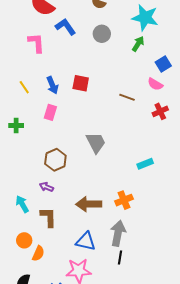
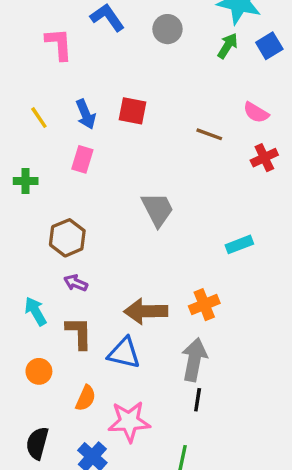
blue square: (163, 64) -> (269, 46), moved
brown hexagon: (55, 160) -> (67, 238), moved
blue triangle: (86, 241) -> (124, 353), moved
orange semicircle: (38, 253) -> (86, 398), moved

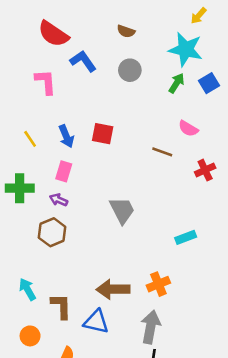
pink semicircle: (256, 113) -> (188, 129), moved
green cross: (26, 181) -> (20, 188), size x1.5
purple arrow: (76, 283) -> (59, 200), moved

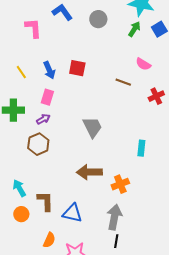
purple arrow: (59, 200) -> (43, 119), turned 128
cyan rectangle: (186, 237) -> (141, 148), turned -63
brown arrow: (113, 289) -> (89, 172), moved
orange circle: (30, 336) -> (21, 214), moved

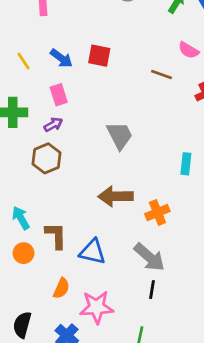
blue arrow: (49, 70) -> (61, 58), turned -30
pink rectangle: (47, 97) -> (59, 95), turned -35
gray arrow: (114, 217) -> (149, 257), turned 120

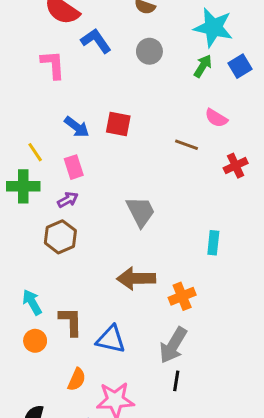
yellow line: (24, 61) -> (35, 152), moved
gray arrow: (149, 257) -> (173, 345), turned 80

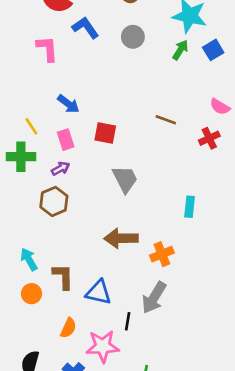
pink semicircle: (216, 118) -> (220, 107), moved
red square: (118, 124) -> (105, 133), moved
black line: (176, 381) -> (128, 321), moved

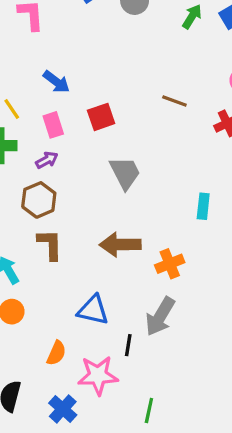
red square: (105, 133) -> (101, 117), turned -30
brown L-shape: (63, 277) -> (50, 245), moved

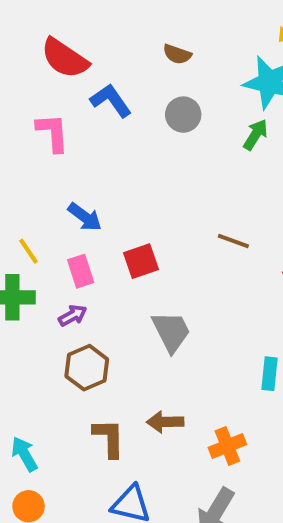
brown hexagon: (39, 200) -> (87, 368), moved
brown L-shape: (50, 245) -> (109, 438), moved
brown arrow: (120, 245) -> (165, 422), size x0.7

